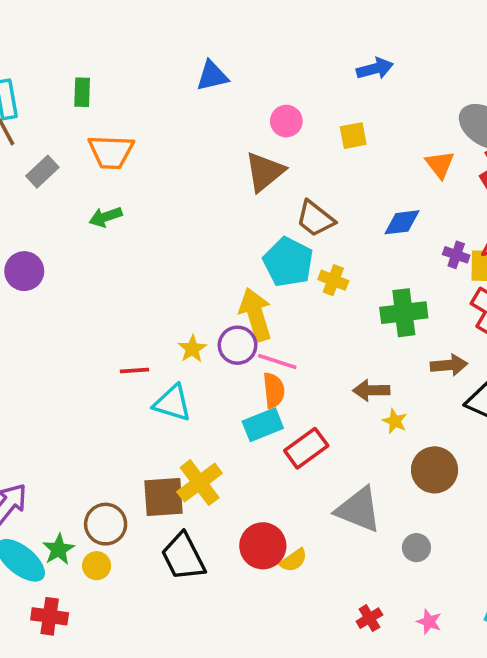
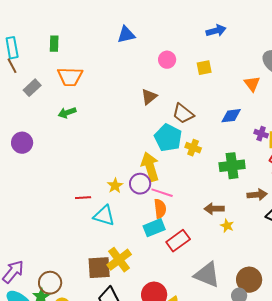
brown triangle: (265, 172) -> (149, 97), moved, size x0.7
brown circle: (435, 470) -> (249, 280), moved
brown circle: (106, 524) -> (50, 283), moved

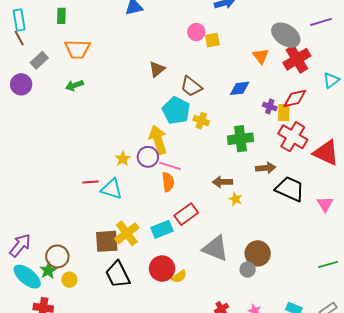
pink circle: (167, 60) -> (196, 32), moved
purple circle: (22, 143) -> (21, 84), moved
red line: (83, 198) -> (91, 182), moved
cyan rectangle: (154, 228) -> (162, 229), moved

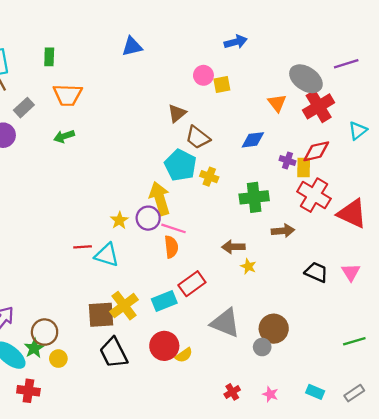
brown triangle: (157, 69) -> (177, 113), moved
black trapezoid: (290, 189) -> (316, 272), moved, size x0.7

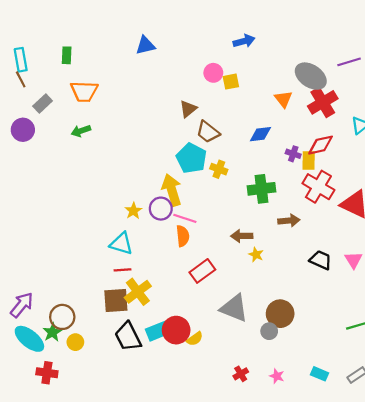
red line: (83, 247) -> (122, 270), moved
cyan rectangle: (164, 301) -> (157, 331), moved

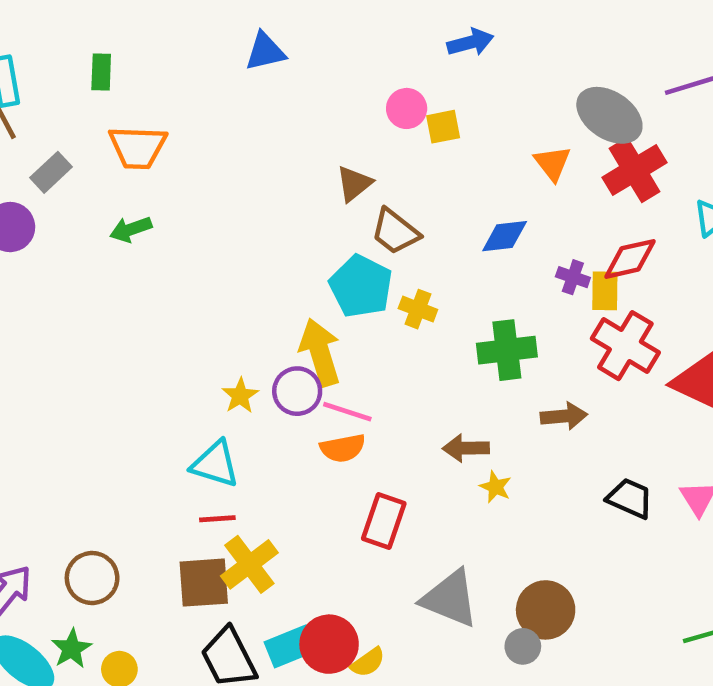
orange semicircle: (183, 236) -> (343, 448), turned 85
red rectangle: (202, 271) -> (384, 521), turned -35
brown circle: (62, 317) -> (92, 578), moved

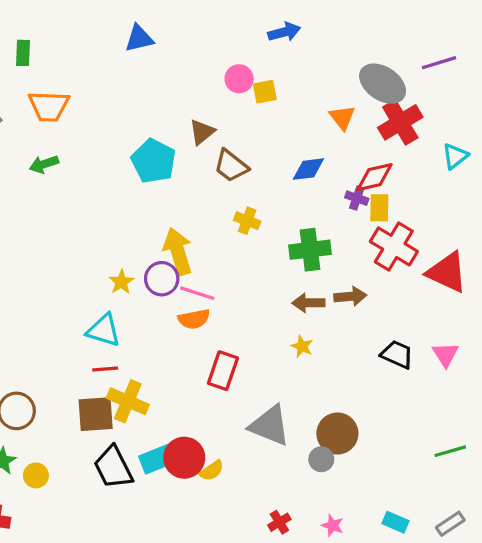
red diamond: (630, 259) -> (375, 177), moved
cyan pentagon: (361, 286) -> (154, 161), moved
brown arrow: (466, 448) -> (308, 303), moved
yellow cross: (249, 564) -> (128, 401), turned -30

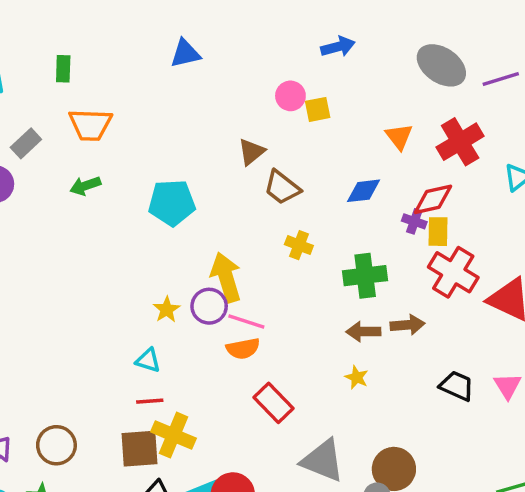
gray ellipse: (383, 84) -> (441, 65), moved
cyan pentagon: (154, 161) -> (172, 203), moved, turned -30
cyan triangle: (104, 330) -> (148, 360), size x0.7
red rectangle: (223, 371) -> (274, 403), turned -63

